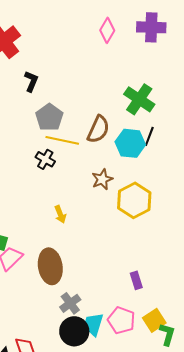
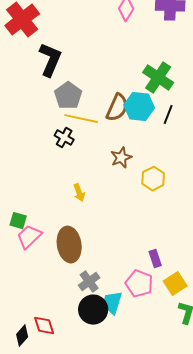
black L-shape: (31, 81) -> (50, 60), size x1.6
cyan hexagon: (130, 143) -> (139, 107), moved
yellow hexagon: (134, 200) -> (153, 179), size x0.7
pink pentagon: (121, 320) -> (139, 284), moved
yellow square: (154, 320) -> (175, 284), moved

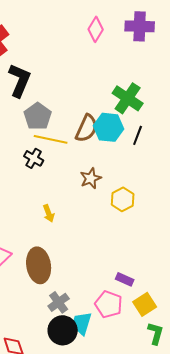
purple rectangle: (155, 259) -> (125, 279), turned -48

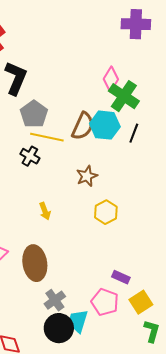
pink diamond: (96, 29) -> (111, 79), moved
yellow hexagon: (123, 199) -> (106, 212), moved

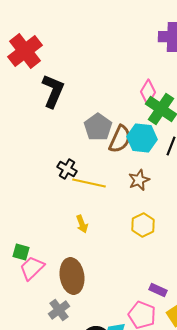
gray pentagon: (34, 114) -> (98, 127), moved
yellow line: (47, 137) -> (89, 183), moved
brown star: (87, 176) -> (139, 180), moved
gray cross: (55, 300) -> (59, 310), moved

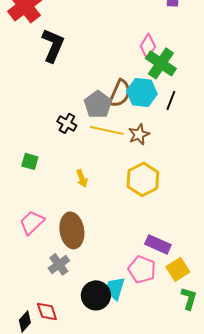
gray pentagon: (98, 127) -> (98, 104), moved
yellow line: (89, 183) -> (107, 130), moved
yellow hexagon: (143, 225) -> (143, 179), size x1.4
green square: (21, 252) -> (30, 161), moved
purple rectangle: (158, 290) -> (158, 244), size x1.4

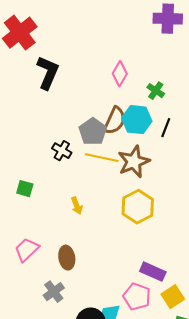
pink diamond: (148, 46) -> (120, 74), moved
green cross: (161, 63) -> (156, 91), size x0.6
brown star: (139, 134) -> (134, 162), size x1.5
brown ellipse: (72, 230) -> (67, 258), size x0.7

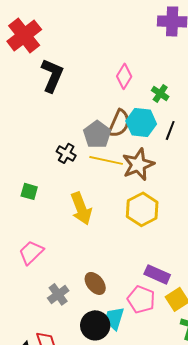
yellow arrow: (77, 206) -> (81, 208), size x1.8
brown ellipse: (67, 258) -> (95, 283), moved, turned -30

